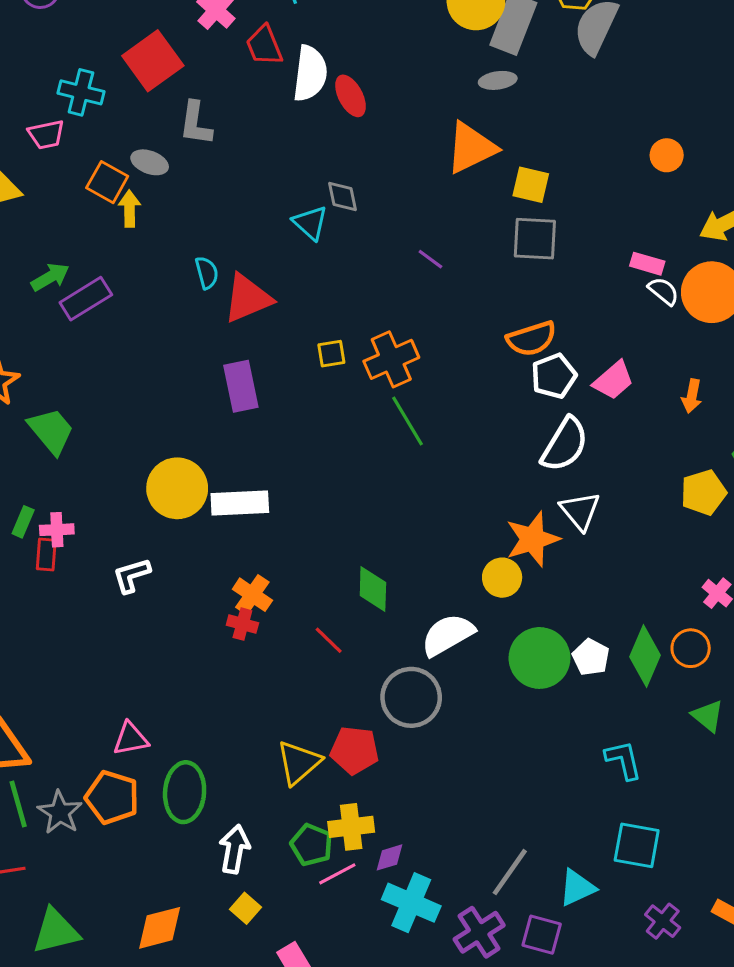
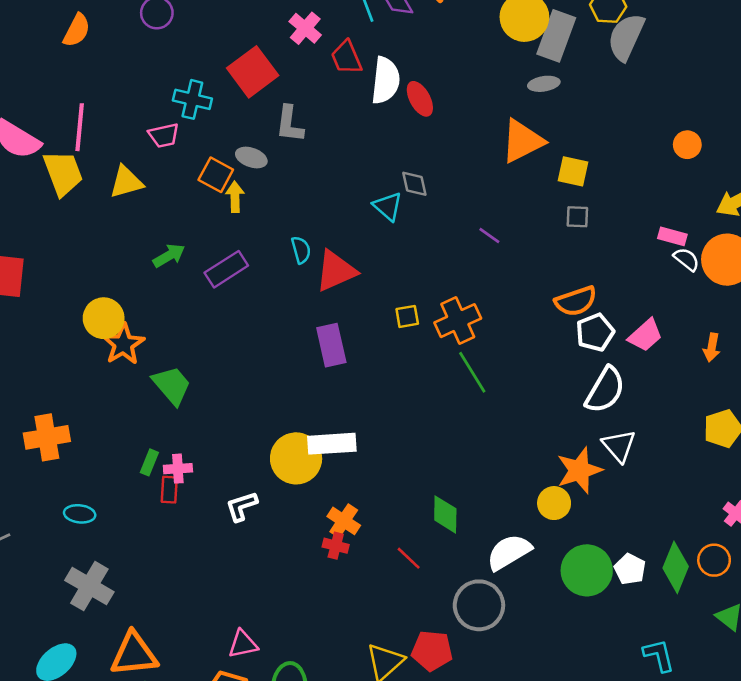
gray square: (535, 239) -> (577, 217), size x0.6
purple rectangle: (86, 299) -> (226, 269), moved
yellow circle: (177, 488) -> (296, 458), moved

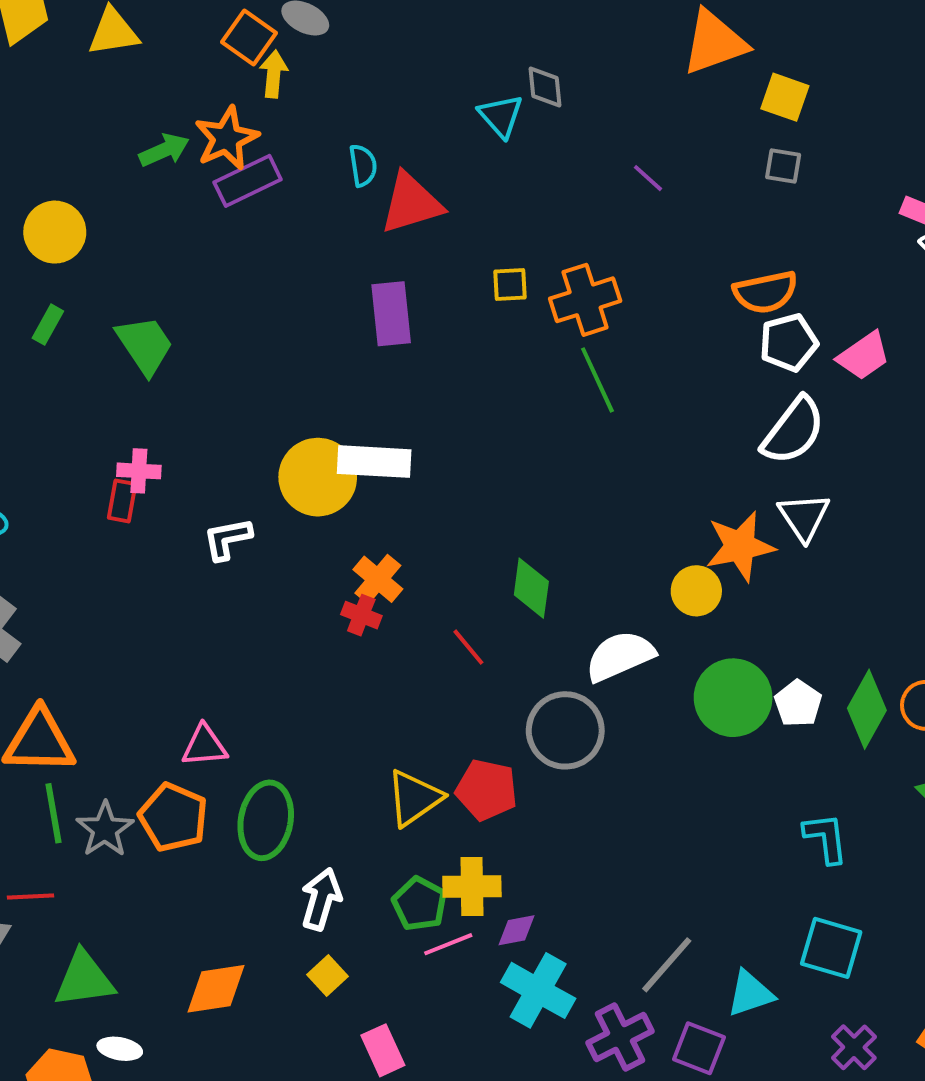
orange star: (123, 344) -> (227, 138), moved
green rectangle: (149, 462) -> (48, 325), moved

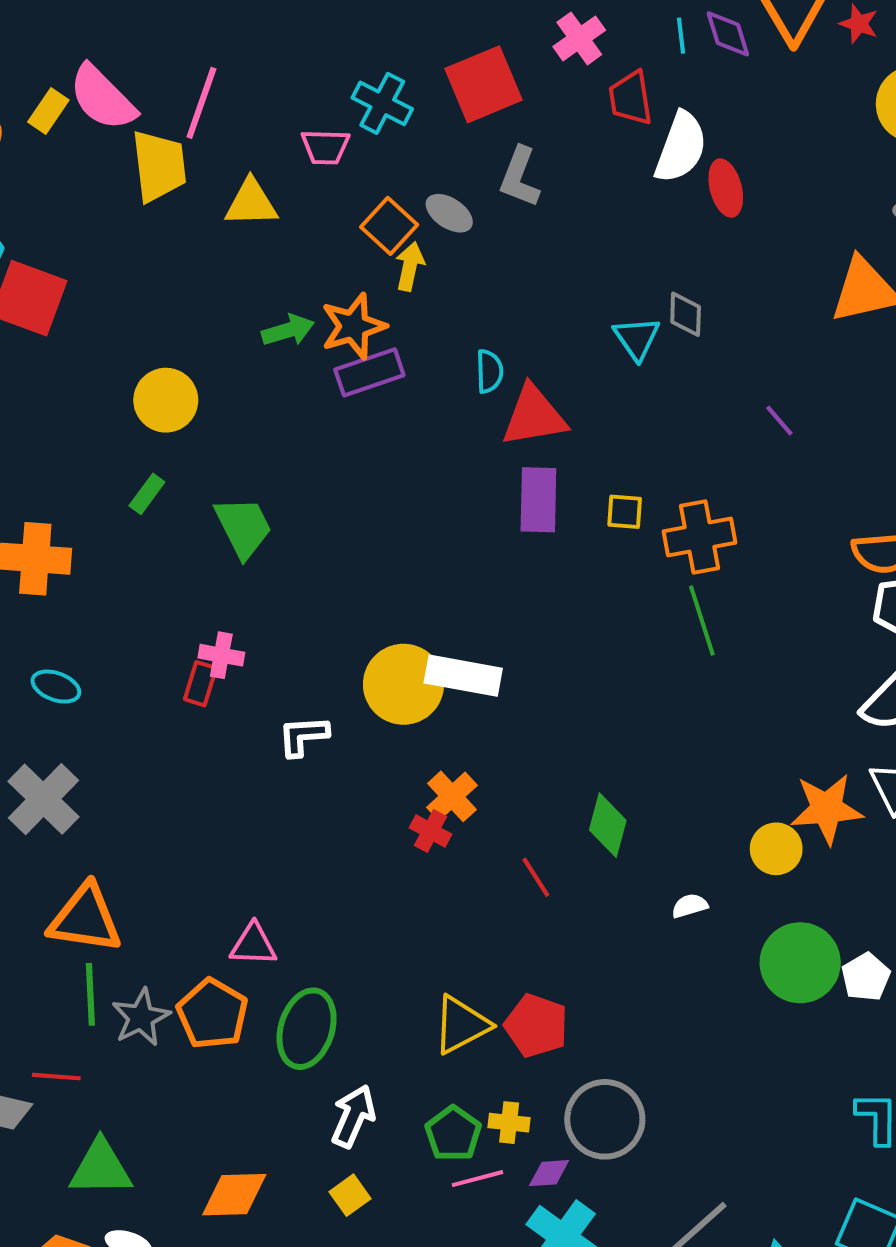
purple rectangle: (391, 314) -> (538, 500), moved
white semicircle: (620, 656) -> (690, 906), size x0.5
gray circle: (565, 730) -> (605, 1119), moved
yellow cross: (472, 887) -> (509, 1123), size x0.7

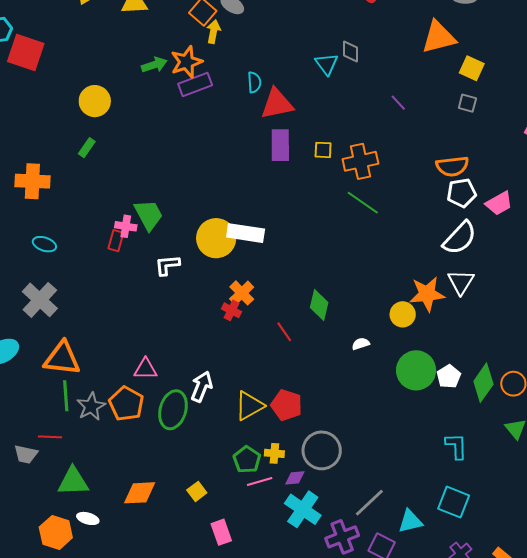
green trapezoid: (243, 527) -> (149, 215), moved
green line: (702, 621) -> (363, 203), turned -36
white arrow: (353, 1116) -> (202, 387), moved

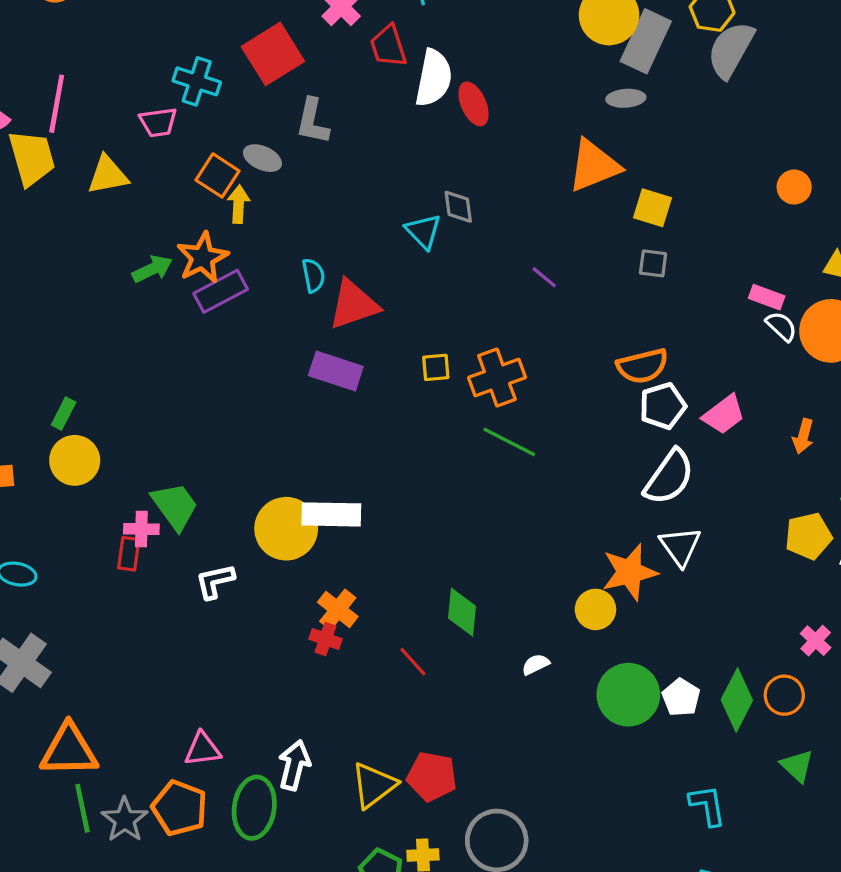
yellow circle: (95, 101) -> (75, 460), moved
purple rectangle: (280, 145) -> (336, 371), moved, turned -64

